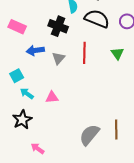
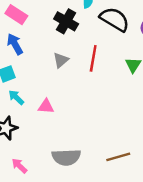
blue arrow: (35, 50) -> (15, 44), moved, turned 60
brown line: (116, 130) -> (118, 157), turned 66
gray semicircle: (89, 135) -> (66, 157), moved, turned -140

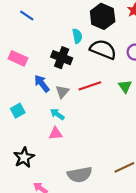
blue arrow: (15, 44) -> (42, 84), moved
red line: (93, 58) -> (90, 86), turned 70
cyan arrow: (16, 97) -> (57, 114), moved

